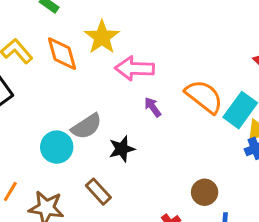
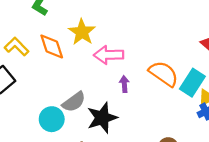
purple arrow: (153, 107) -> (124, 84), turned 35
black star: (122, 149) -> (102, 118), size x1.5

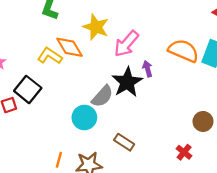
yellow L-shape: (17, 47) -> (50, 56), moved
pink arrow: (109, 55) -> (126, 44), turned -36
black star: (102, 118) -> (127, 82), moved

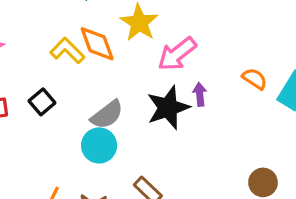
orange semicircle: (183, 51) -> (255, 79), size x0.6
black square: (28, 89) -> (42, 102), moved, size x0.7
gray semicircle: (102, 96) -> (107, 115), moved

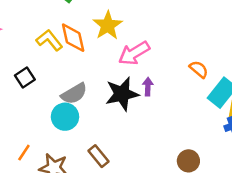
orange semicircle: (255, 79) -> (199, 69), moved

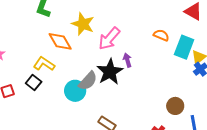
yellow L-shape: (49, 40) -> (44, 64), moved
gray semicircle: (74, 94) -> (88, 81), moved
cyan circle: (65, 117) -> (75, 91), moved

